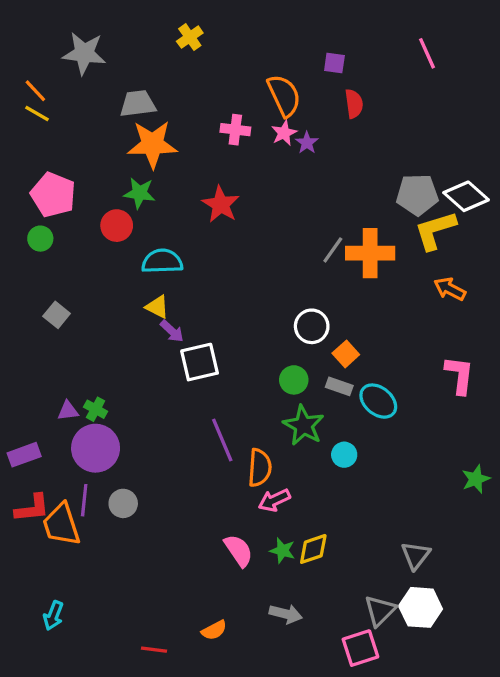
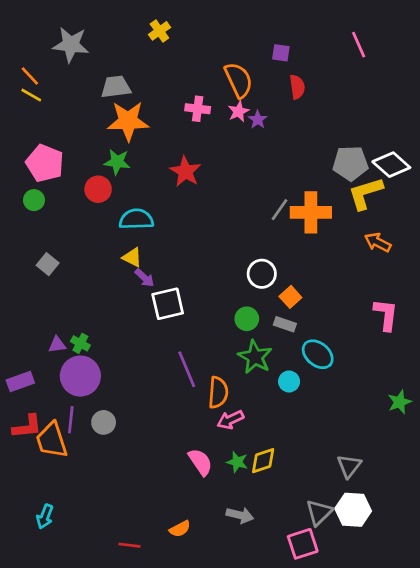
cyan ellipse: (378, 401) -> (318, 354), moved

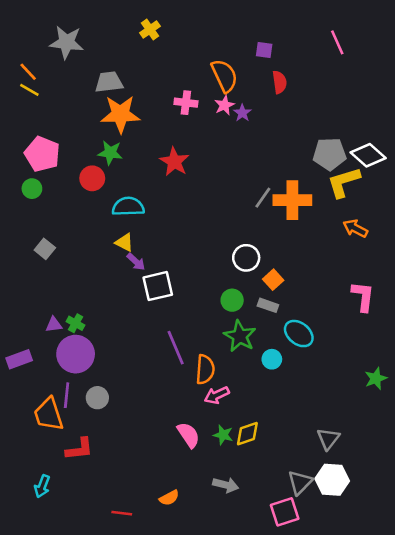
red L-shape: (27, 427) -> (79, 449), moved

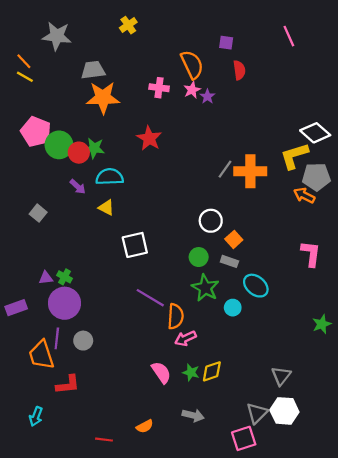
green star: (110, 153) -> (94, 148), moved
gray pentagon: (330, 154) -> (316, 177), moved
green circle: (32, 189) -> (59, 145), moved, size x1.6
purple arrow: (136, 262) -> (78, 187), moved
purple line: (176, 348) -> (150, 298), turned -36

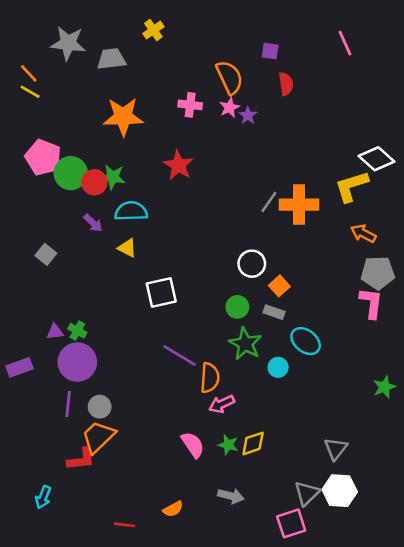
gray trapezoid: (93, 70) -> (111, 59), moved
gray pentagon: (316, 177) -> (378, 273), moved
orange trapezoid: (41, 355) -> (98, 437), moved, turned 64

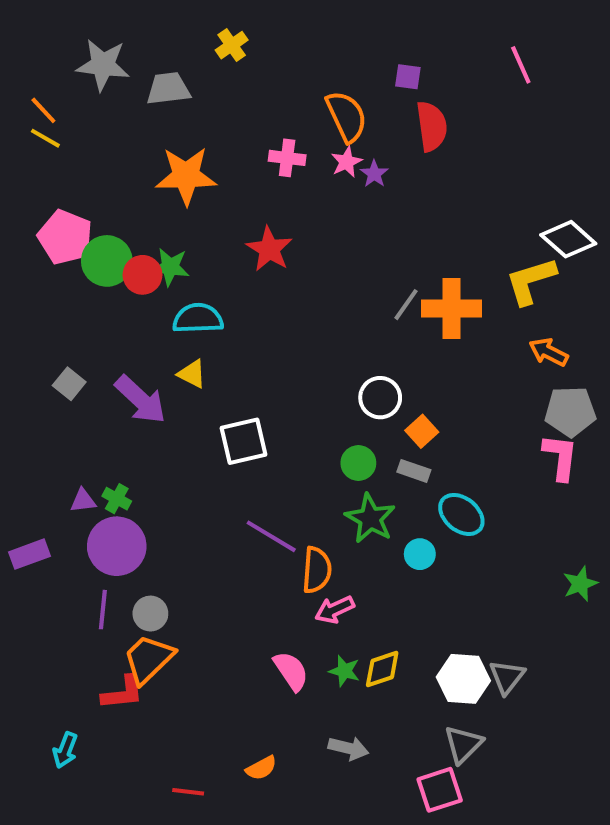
red semicircle: (286, 84) -> (432, 126), size x1.4
purple arrow: (93, 223) -> (141, 400), moved, size x1.8
white hexagon: (340, 491) -> (463, 679), moved

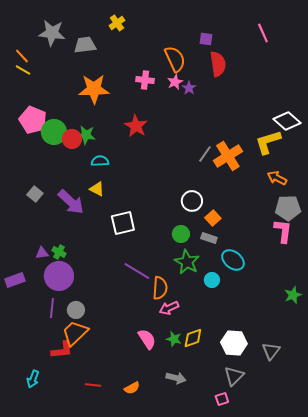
orange cross: (451, 308) -> (228, 156), turned -32
cyan semicircle: (198, 318) -> (100, 161), size x0.7
gray triangle: (507, 677) -> (271, 351), moved
pink square: (440, 790) -> (222, 399), size x0.6
red line: (188, 792) -> (93, 385), moved

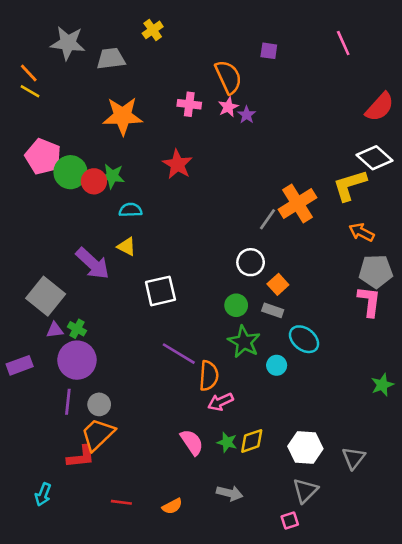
red semicircle: (218, 64) -> (380, 107), moved, turned 50
gray line: (205, 154) -> (267, 219), moved
gray square: (35, 194) -> (46, 296), moved, size x1.8

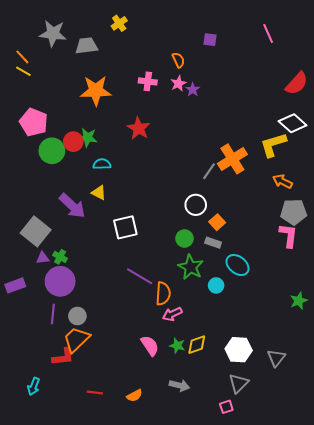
orange semicircle: (228, 77) -> (178, 60), size x0.6
green circle: (70, 172) -> (52, 151), moved

